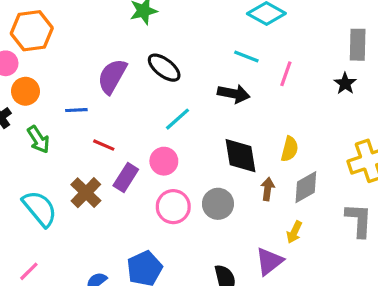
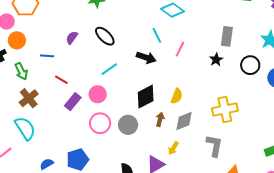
cyan line: (246, 57) -> (157, 35), turned 35
purple semicircle: (112, 76) -> (72, 38), size x0.6
black diamond: (240, 156) -> (146, 97), turned 65
brown cross: (86, 193) -> (29, 98), moved
cyan semicircle: (40, 209) -> (25, 128), moved

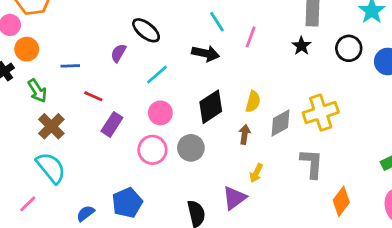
purple semicircle: (72, 38) -> (118, 53), moved
pink circle: (98, 94) -> (160, 113), moved
brown arrow: (160, 119) -> (245, 134), moved
gray diamond: (184, 121) -> (281, 123), moved

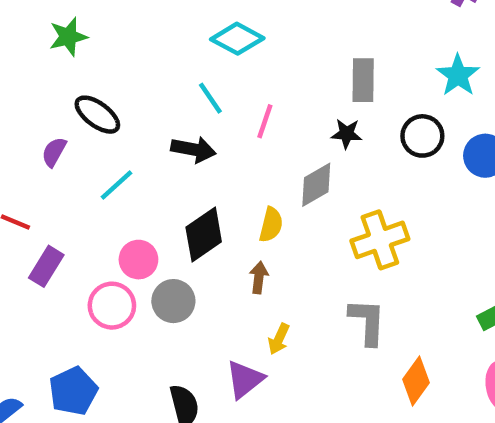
black star: (301, 46) -> (347, 134), turned -30
pink circle: (160, 113) -> (138, 260), moved
gray diamond: (281, 123) -> (316, 185), moved

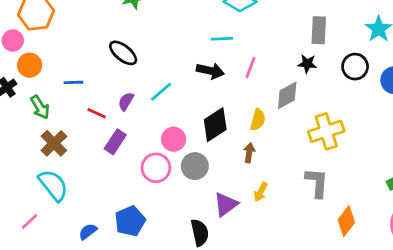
cyan line: (210, 98) -> (222, 39), turned -60
black ellipse: (97, 115) -> (123, 53), moved
pink line: (265, 121) -> (250, 68), moved
purple semicircle: (54, 152) -> (126, 101), moved
purple triangle: (245, 379) -> (226, 204), moved

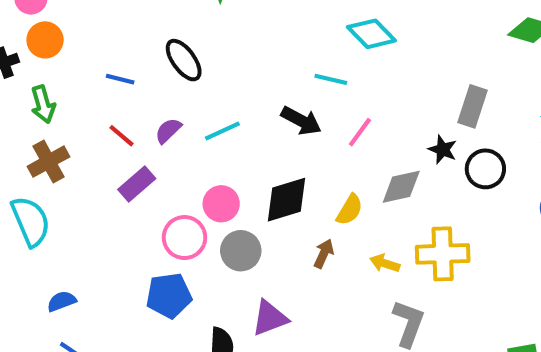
black circle: (355, 67) -> (485, 169), moved
blue line: (73, 82) -> (120, 79), moved
yellow arrow: (261, 192) -> (385, 263), moved, turned 66
blue pentagon: (130, 221) -> (169, 296), moved

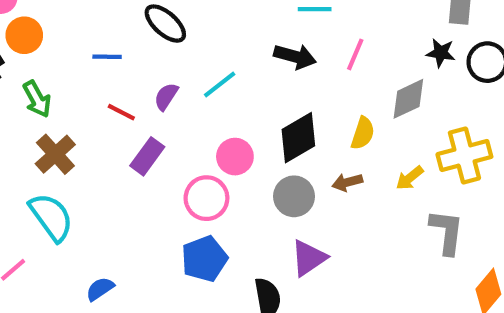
gray circle: (241, 251) -> (294, 196), moved
brown arrow: (324, 254) -> (347, 182), turned -116
yellow arrow: (385, 263) -> (410, 178), turned -44

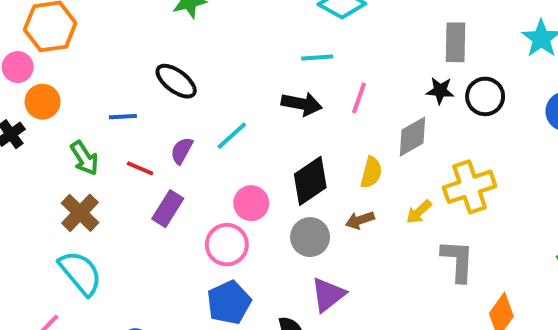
green arrow: (37, 99) -> (84, 158), moved

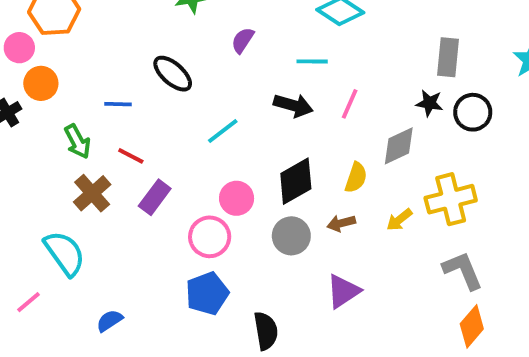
purple semicircle: (182, 151) -> (243, 40), moved
brown cross: (80, 213) -> (92, 193), moved
gray L-shape: (458, 261) -> (463, 270), moved, turned -30
purple triangle: (328, 295) -> (343, 291), moved

